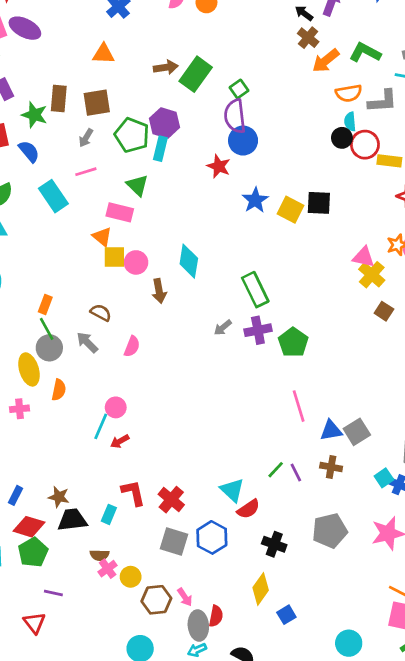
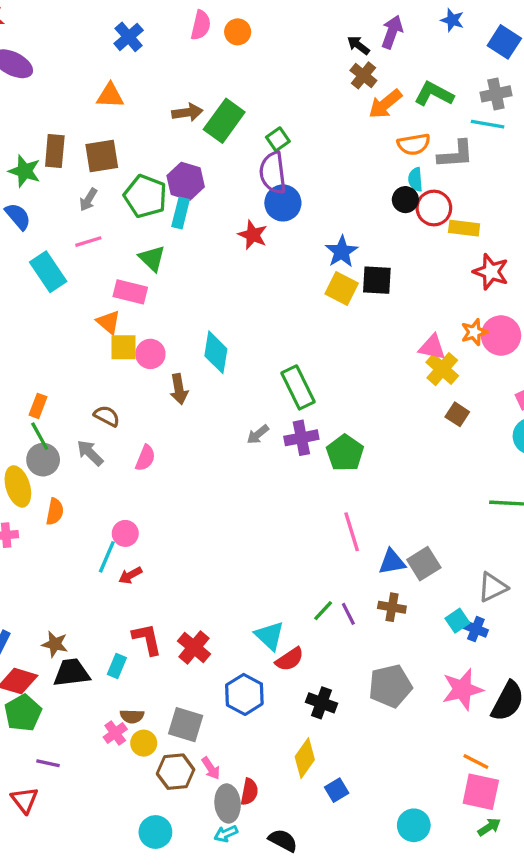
blue star: (255, 200) -> (342, 252), moved
gray square: (174, 542) -> (186, 725), moved
brown semicircle: (99, 555) -> (132, 716), moved

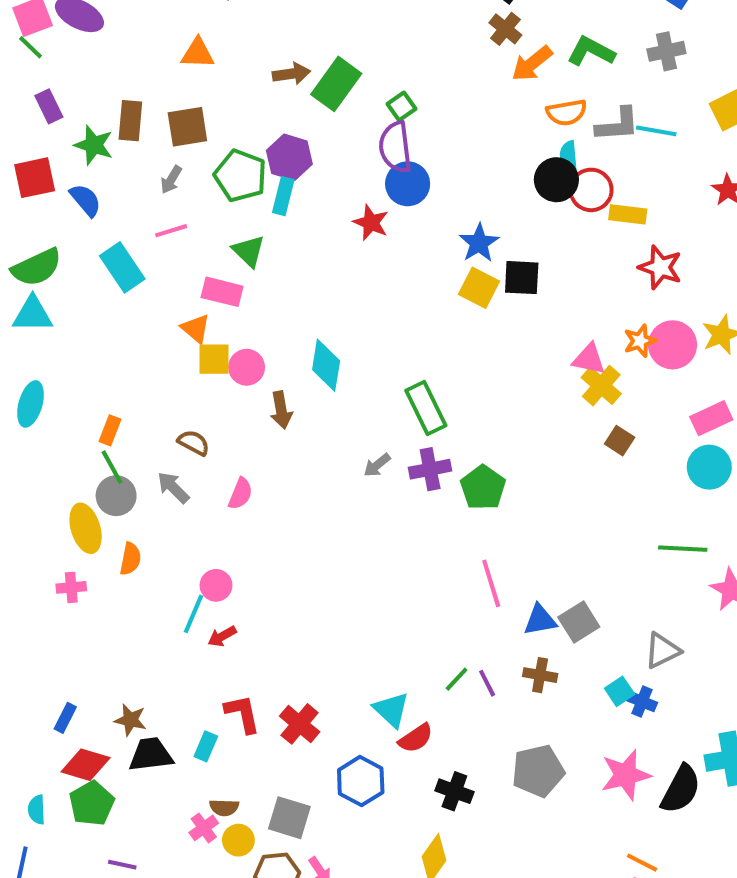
cyan line: (488, 124) -> (656, 131), moved
black circle: (405, 200) -> (556, 180), size x1.4

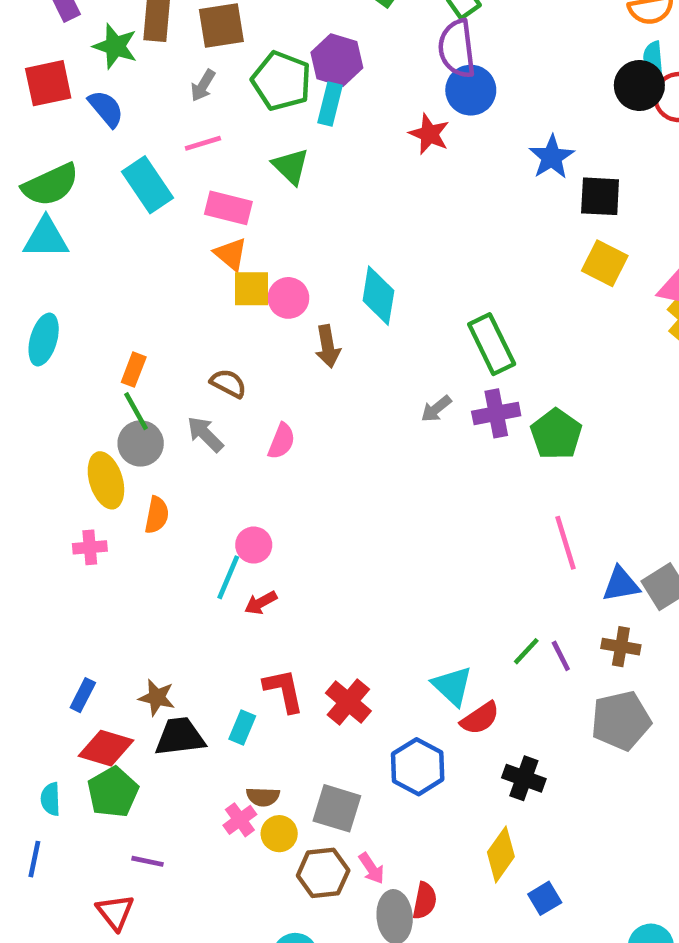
yellow square: (479, 288) -> (605, 263), moved
pink rectangle: (222, 292) -> (228, 208), moved
gray pentagon: (538, 771) -> (621, 721), moved

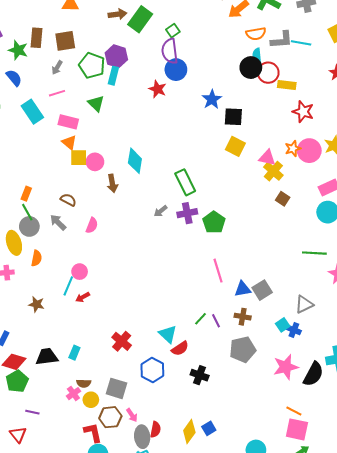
red L-shape: (284, 690) -> (93, 433), moved
brown star: (157, 697) -> (37, 304), moved
yellow diamond: (501, 854) -> (189, 432), moved

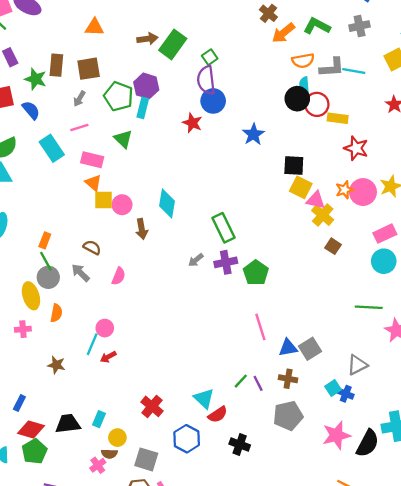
black square: (233, 117) -> (294, 166), moved
yellow square: (235, 146) -> (301, 187), moved
yellow circle: (91, 400) -> (117, 438), moved

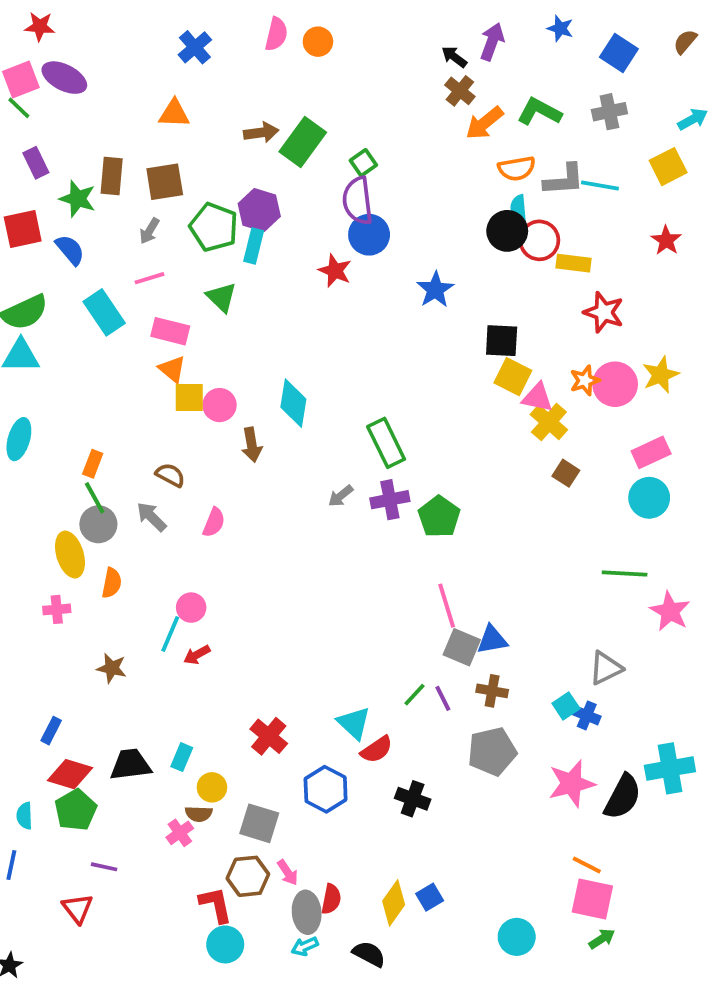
gray square: (310, 349) -> (462, 647), moved, turned -35

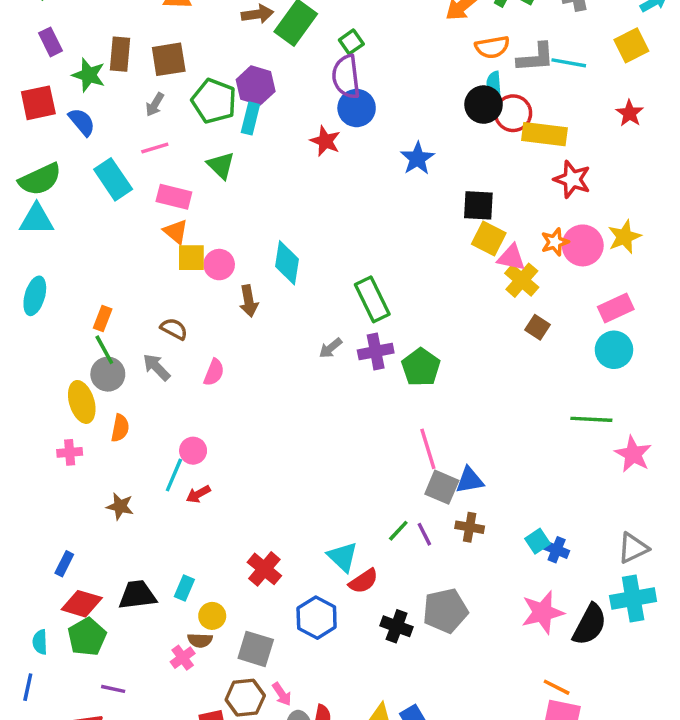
yellow rectangle: (573, 263) -> (544, 134), size x1.4
gray triangle: (606, 668) -> (633, 548), moved
gray pentagon: (492, 751) -> (445, 611), moved

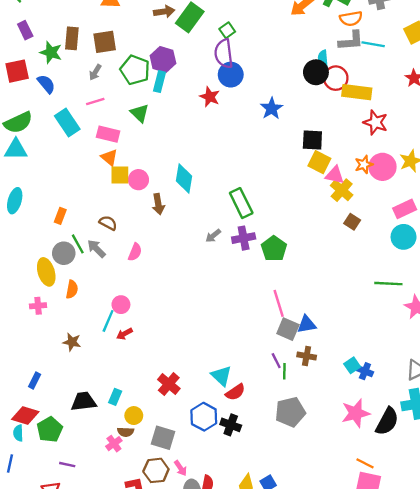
orange semicircle: (492, 47) -> (351, 19), moved
green line: (104, 350) -> (78, 244), moved
green line: (398, 531) -> (284, 371), moved, turned -42
red diamond: (82, 604) -> (25, 416), moved
black cross: (397, 626) -> (231, 425), moved

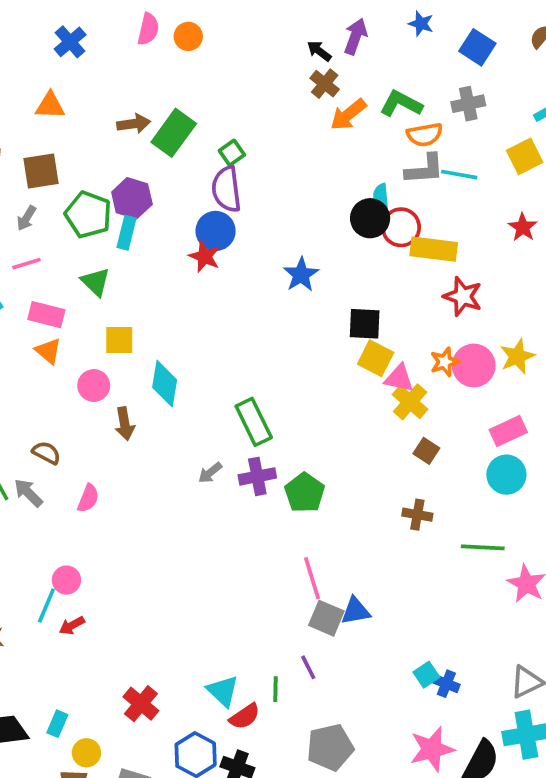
blue circle: (231, 75) -> (216, 231), moved
yellow square: (120, 175) -> (119, 340), moved
brown cross: (307, 356) -> (417, 515), moved
green line: (284, 371) -> (276, 689), moved

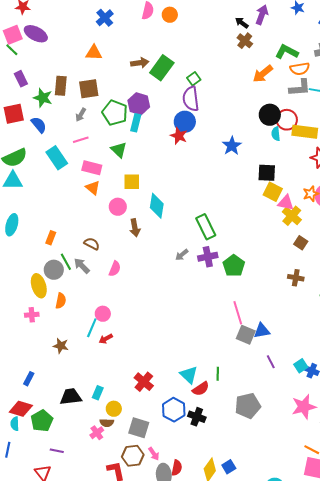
orange arrow: (348, 115) -> (263, 74), moved
cyan semicircle: (381, 196) -> (276, 134), moved
purple line: (308, 667) -> (271, 362), moved

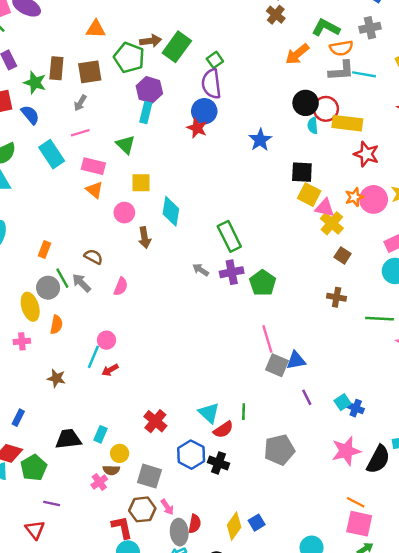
green pentagon: (115, 113) -> (129, 58), moved
gray arrow: (182, 255) -> (201, 270), turned 72

